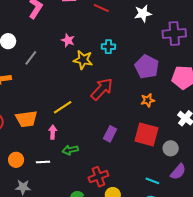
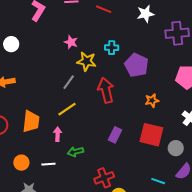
gray line: (31, 58) -> (69, 82), moved
purple pentagon: (147, 67) -> (137, 65), moved
red arrow: (102, 89) -> (106, 90), turned -55
orange trapezoid: (26, 119) -> (31, 121), turned -75

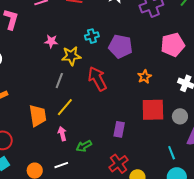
orange trapezoid: (31, 121) -> (38, 116), moved
purple rectangle: (115, 135) -> (119, 129), moved
cyan line: (158, 181) -> (172, 153), turned 64

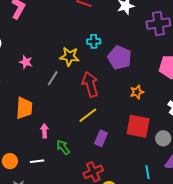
pink star: (51, 41) -> (26, 62), moved
yellow line: (65, 107) -> (88, 115), moved
green arrow: (84, 146) -> (63, 147), turned 70

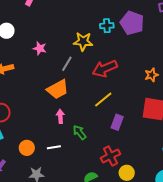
purple pentagon: (120, 58) -> (132, 23), moved
red arrow: (90, 84) -> (105, 69), turned -95
orange trapezoid: (24, 108) -> (58, 89), moved, turned 60

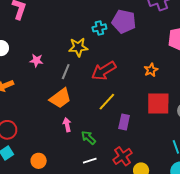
white line: (54, 147) -> (90, 161), moved

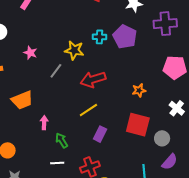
orange trapezoid: (60, 98) -> (22, 100), moved

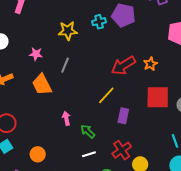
yellow star: (74, 50) -> (68, 31), moved
red arrow: (93, 79) -> (123, 66), moved
orange trapezoid: (22, 100) -> (42, 85), moved, turned 100

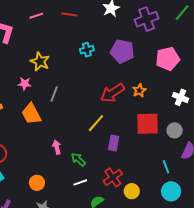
purple pentagon: (124, 15) -> (122, 51), moved
yellow star: (68, 31) -> (40, 62), moved, turned 30
orange circle: (38, 154) -> (37, 183), moved

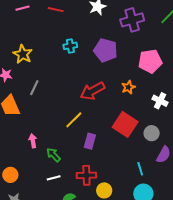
orange star: (139, 90) -> (128, 87), moved
red square: (148, 124) -> (125, 124), turned 30
red cross: (113, 177) -> (86, 175), turned 30

